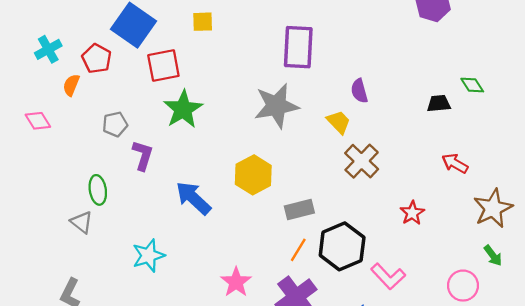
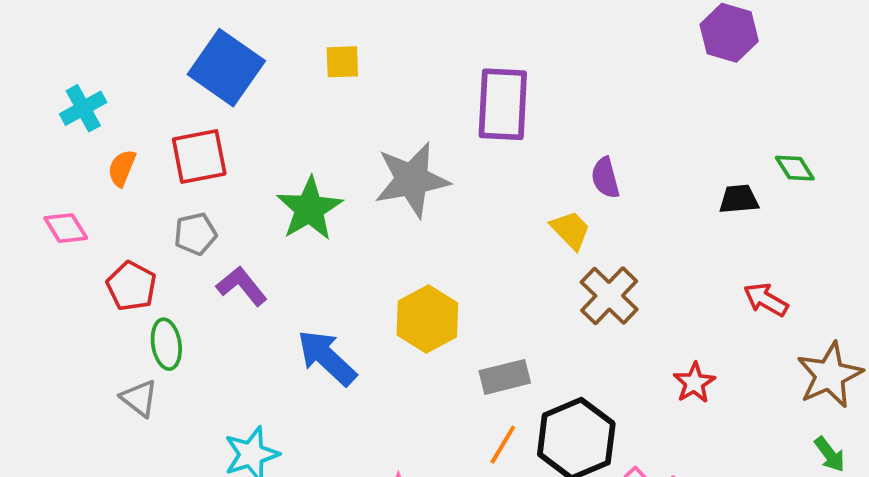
red pentagon: (97, 59) -> (131, 286), moved
red square: (163, 65) -> (199, 157), moved
gray star: (276, 106) -> (412, 180), moved
purple L-shape: (143, 155) -> (242, 286), turned -56

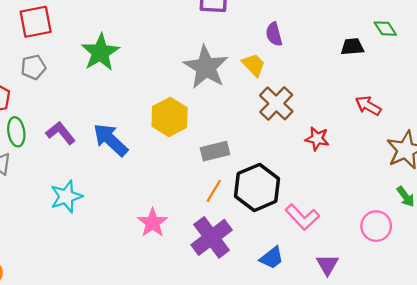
gray star: (412, 180) -> (206, 67), moved, turned -30
purple L-shape: (242, 286) -> (61, 133), moved
red star: (694, 383) -> (317, 139), moved, turned -30

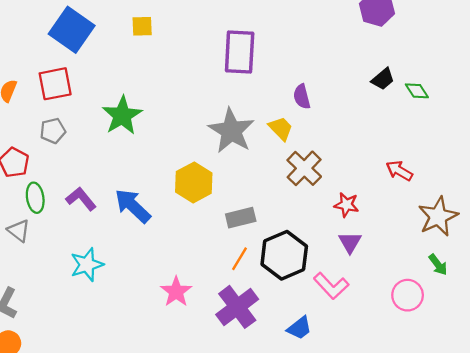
black trapezoid: (352, 47) -> (383, 79), moved, turned 145
purple triangle: (327, 265) -> (350, 242), moved

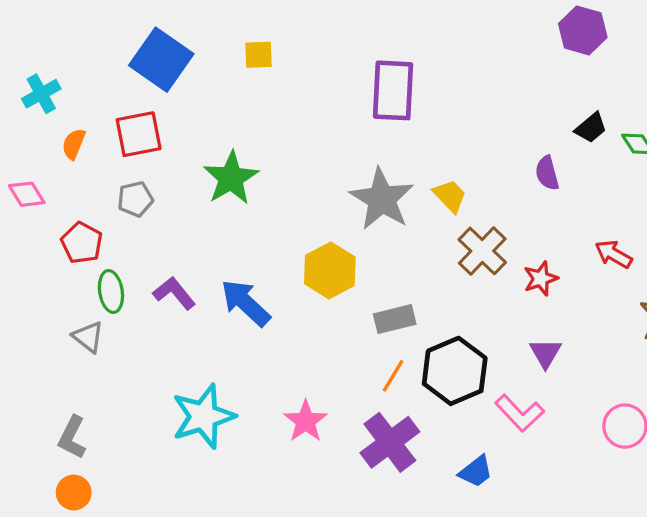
purple semicircle: (302, 97) -> (547, 173), moved
red star: (346, 205) -> (541, 279), moved, turned -30
cyan star: (87, 265) -> (203, 416), moved, size x1.4

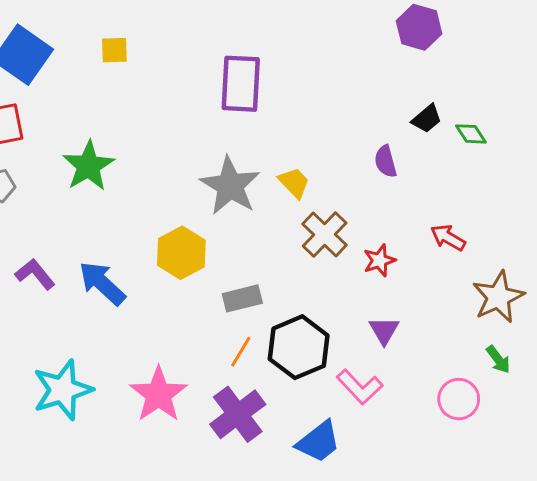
pink star: (306, 421) -> (159, 394), size x1.4
blue trapezoid: (476, 471) -> (318, 442), size x1.4

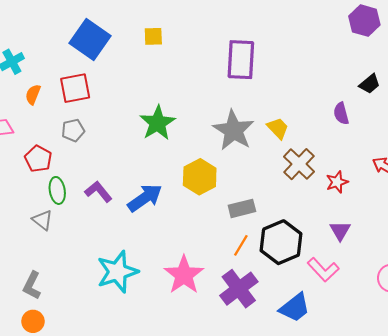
green star: (88, 166) -> (158, 123), moved
blue arrow: (102, 283) -> (145, 198), turned 102

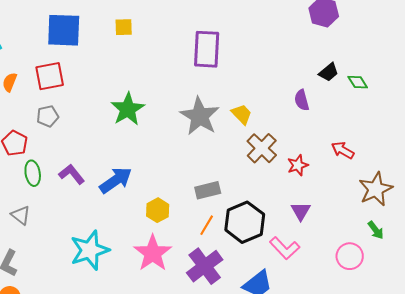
blue square: (90, 40) -> (64, 30), turned -33
yellow hexagon: (200, 177) -> (158, 210), moved, size x0.7
gray triangle: (42, 220) -> (21, 215), moved

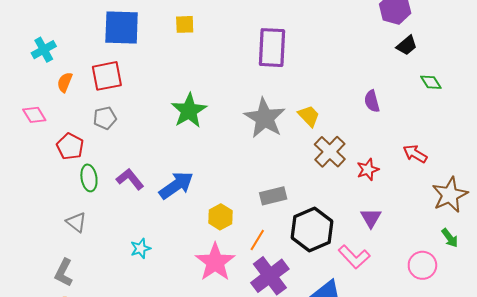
black trapezoid: (329, 72) -> (407, 45), moved
orange line: (207, 225) -> (257, 240), moved
cyan star: (90, 250) -> (141, 248), moved, size x0.5

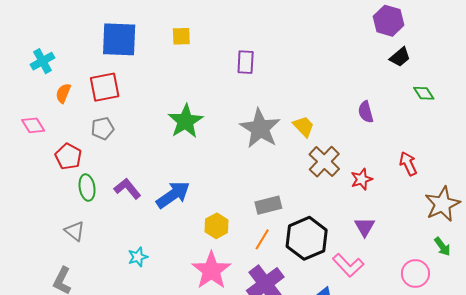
purple rectangle: (272, 48) -> (246, 62), moved, size x0.6
red arrow: (415, 154) -> (408, 164), turned 35
orange line: (257, 240) -> (262, 239), moved

